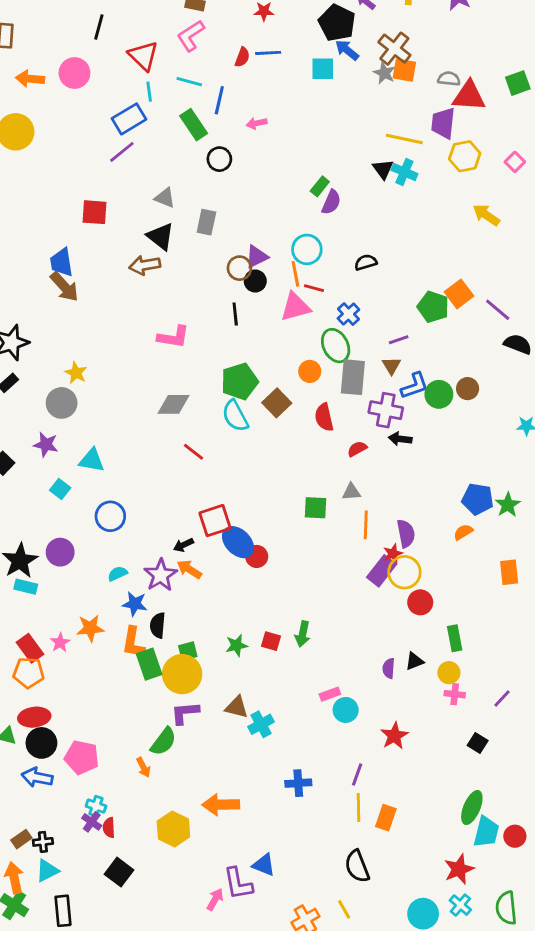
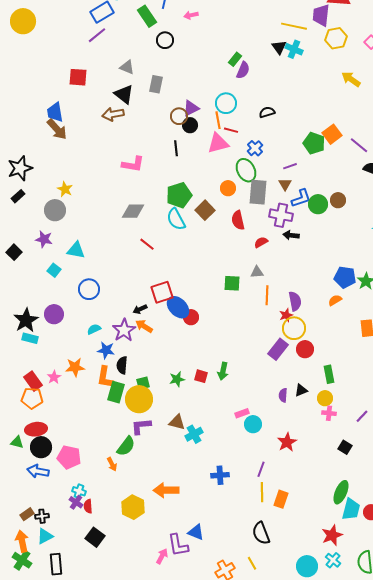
purple rectangle: (381, 571) -> (278, 349), moved
green rectangle: (149, 664) -> (116, 392), turned 35

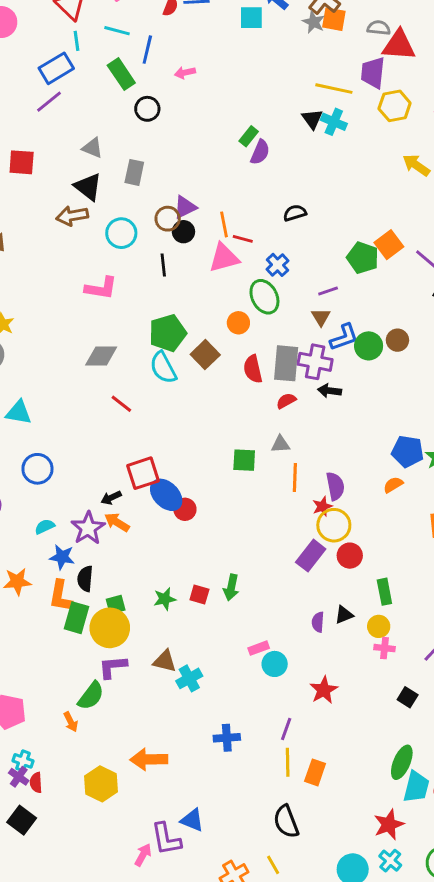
cyan circle: (226, 103) -> (121, 233), moved
gray rectangle: (258, 192) -> (286, 363), moved
black square: (95, 537) -> (22, 820), moved

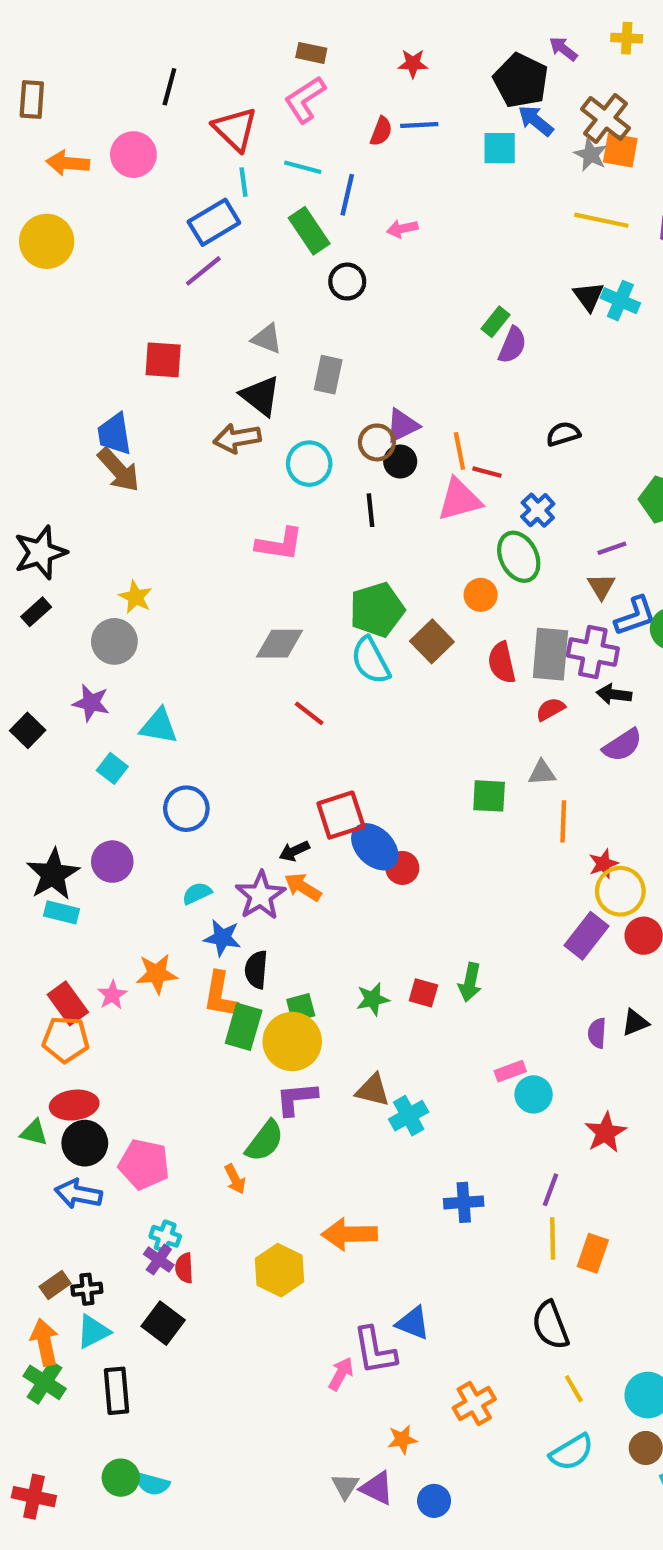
yellow line: (334, 89) -> (601, 220), moved
purple semicircle: (335, 486) -> (622, 745), moved, turned 68
yellow line: (273, 865) -> (574, 1389), moved

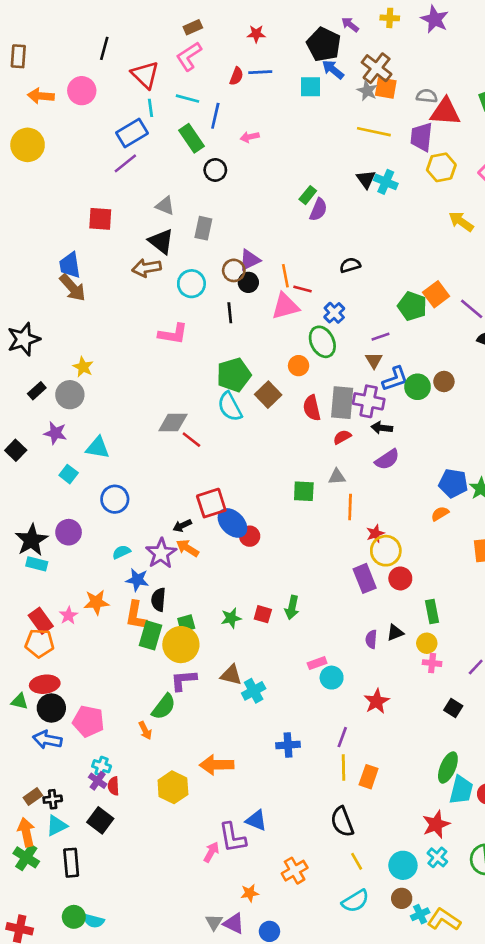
brown rectangle: (311, 53) -> (193, 27), turned -36
black rectangle: (36, 612) -> (37, 391), moved
gray diamond: (280, 644) -> (173, 422), moved
purple rectangle: (586, 936) -> (365, 578), turned -60

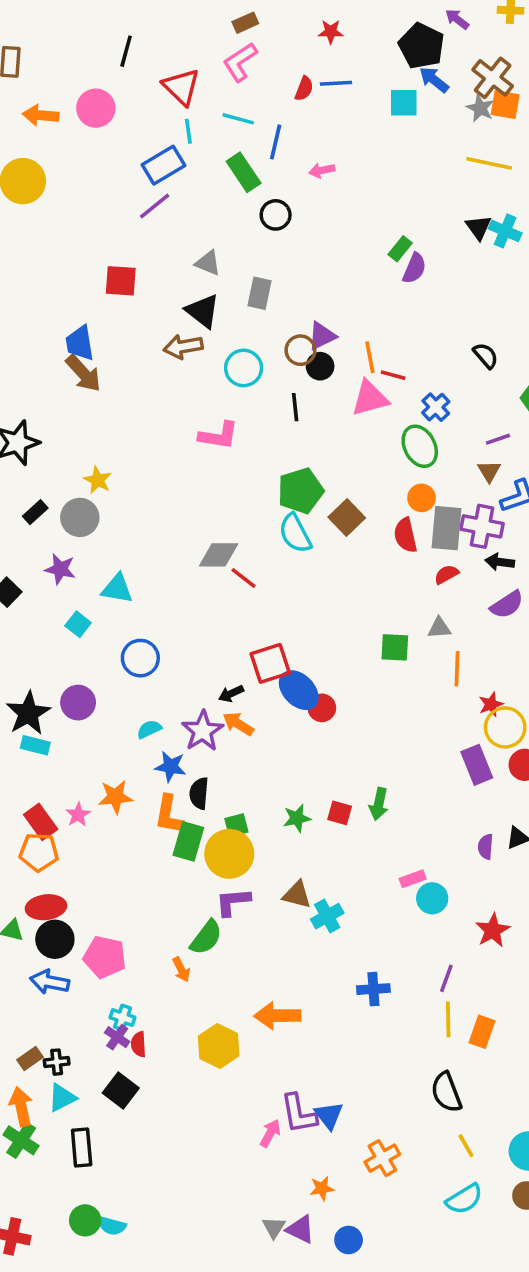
black semicircle: (350, 265) -> (486, 356), moved, turned 66
orange circle: (299, 366) -> (421, 498), moved
blue triangle: (256, 820) -> (329, 1115), moved, turned 30

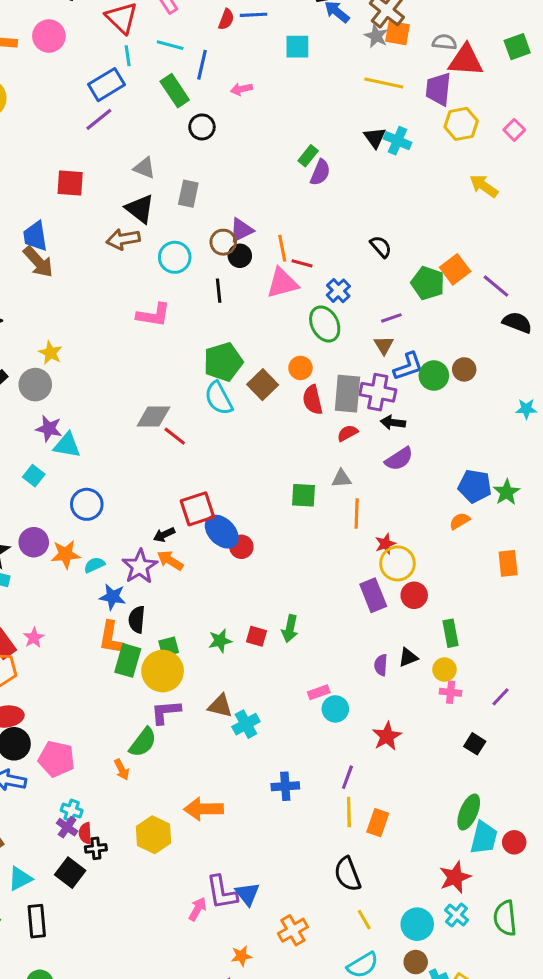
cyan square: (404, 103) -> (297, 47), moved
orange circle: (421, 498) -> (300, 368), moved
purple star: (60, 569) -> (49, 429), moved
orange star: (115, 797) -> (66, 554), moved
black cross: (57, 1062) -> (96, 848), moved

